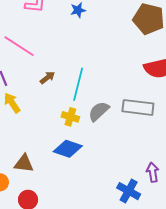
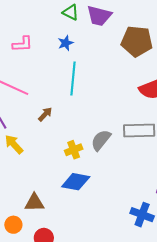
cyan line: (78, 84) -> (73, 78), moved
yellow cross: (70, 117) -> (74, 150), turned -30

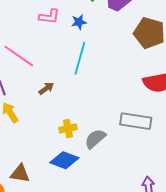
pink L-shape: (22, 44) -> (49, 16), moved
gray semicircle: (101, 140) -> (95, 139), moved

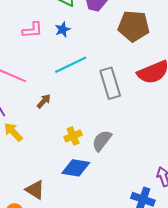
cyan line: (80, 58) -> (71, 65), turned 60
gray rectangle: (136, 121) -> (110, 83), moved, turned 76
brown triangle: (20, 174) -> (35, 190), turned 35

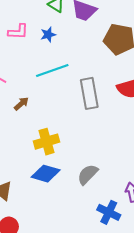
yellow cross: (73, 136) -> (46, 142), size x1.4
gray semicircle: (102, 141) -> (88, 174), moved

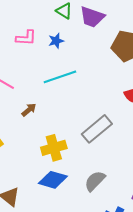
gray rectangle: (89, 93) -> (97, 129), moved, turned 60

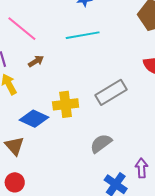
brown arrow: (29, 110) -> (36, 61), moved
blue diamond: (53, 180) -> (34, 119), moved

